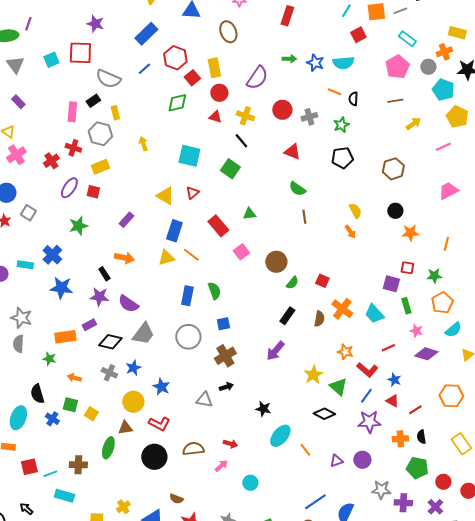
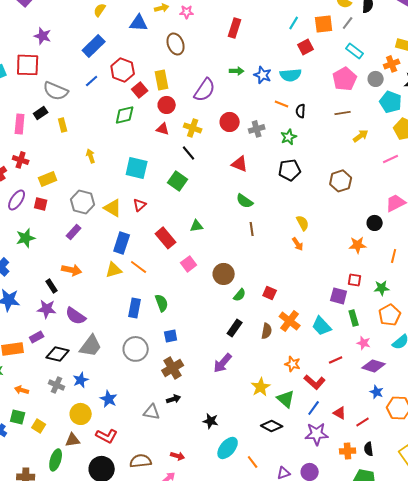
gray line: (400, 11) -> (348, 23), turned -32
gray hexagon: (100, 134) -> (83, 202), moved
black circle: (395, 211) -> (375, 223), moved
blue star: (394, 380) -> (377, 392), moved

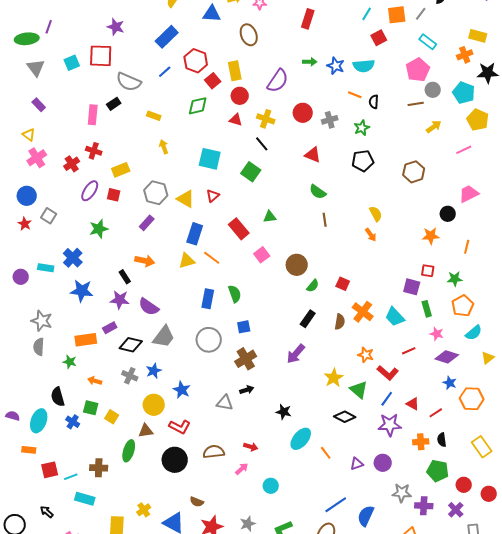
gray circle: (376, 79) -> (433, 90), moved
yellow rectangle: (63, 125) -> (154, 116), moved, turned -56

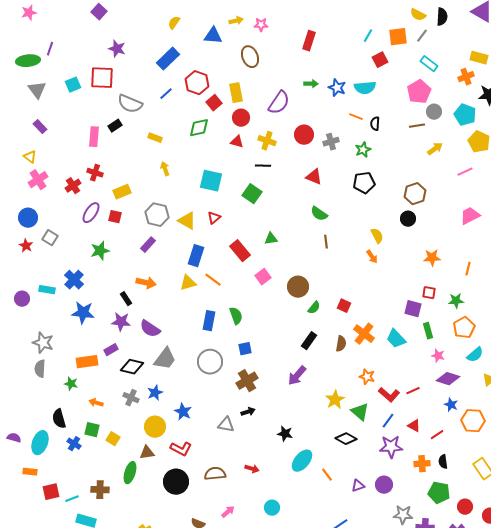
black line: (262, 144) -> (263, 166), turned -49
black circle: (448, 214) -> (408, 219), moved
red line: (409, 351) -> (413, 391), moved
pink arrow: (242, 469) -> (228, 512), moved

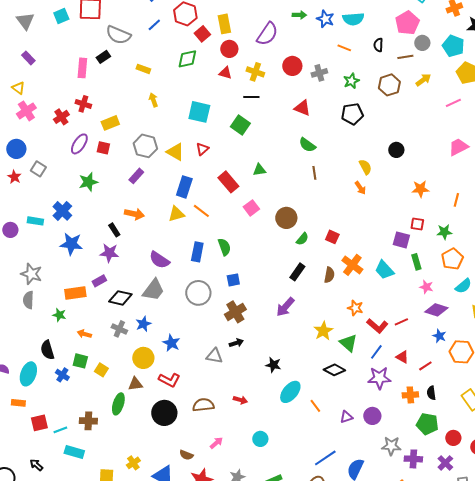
black semicircle: (375, 124) -> (378, 45), moved
brown hexagon: (415, 194) -> (389, 85), moved
purple semicircle: (150, 329) -> (159, 260), moved

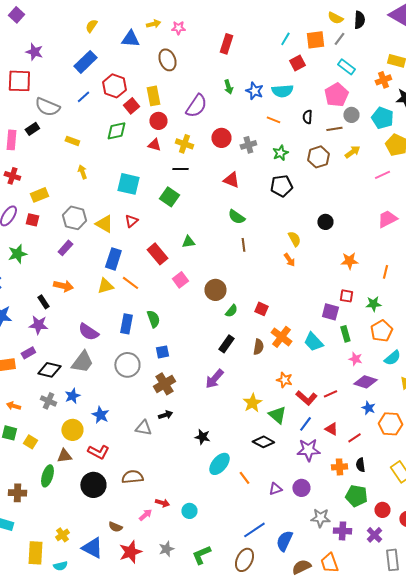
green arrow: (299, 15) -> (228, 87), turned 72
red arrow: (240, 400) -> (162, 503), moved

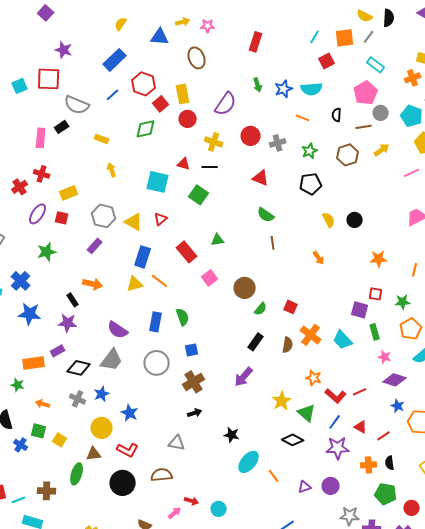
blue star: (254, 91) -> (284, 89), turned 30
red triangle: (154, 145) -> (184, 164), moved
yellow semicircle: (294, 239) -> (329, 220), moved
gray triangle: (143, 428) -> (177, 443), moved

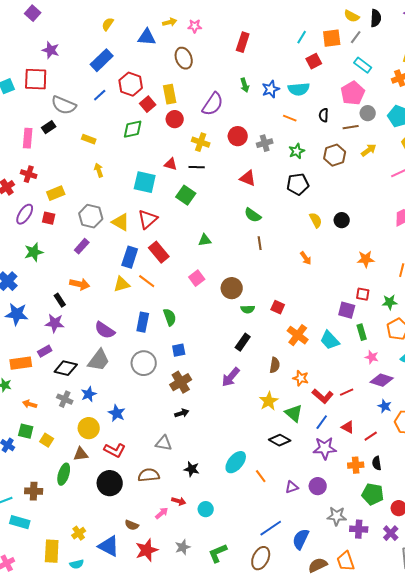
red triangle: (161, 219) -> (148, 219), size x1.5
red rectangle: (187, 252) -> (159, 252), moved
green semicircle: (261, 309) -> (248, 309), turned 48
brown semicircle: (288, 345) -> (275, 365), moved
black star: (232, 435) -> (192, 469), moved

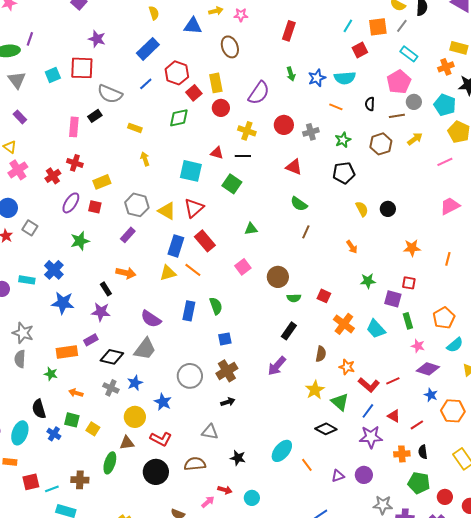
yellow semicircle: (108, 24) -> (154, 13), turned 128
brown line: (260, 243) -> (306, 232), turned 32
green star: (390, 302) -> (368, 281), moved
gray circle: (144, 363) -> (190, 376), moved

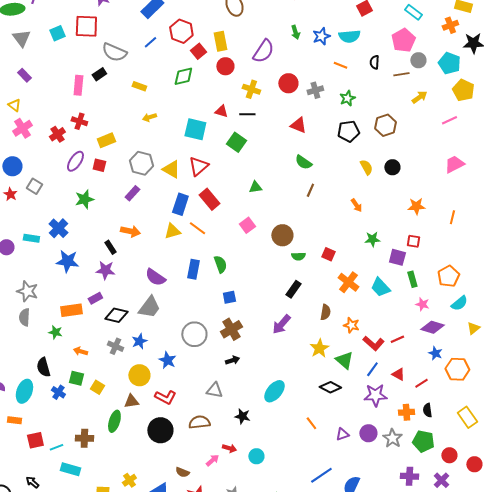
brown hexagon: (381, 144) -> (385, 125), moved
yellow arrow: (145, 159) -> (149, 117), turned -88
cyan ellipse: (282, 451) -> (274, 391), moved
gray star: (383, 505) -> (392, 438), moved, turned 30

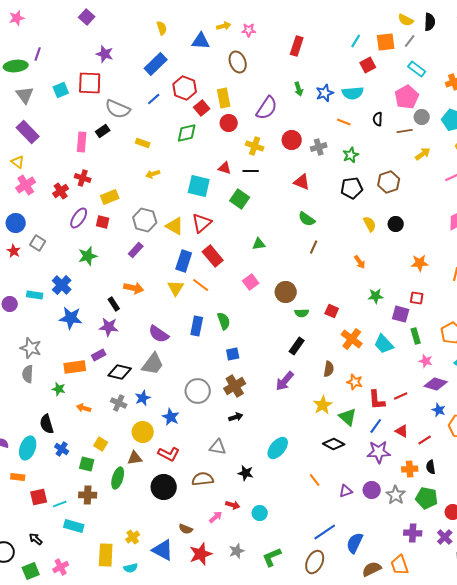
purple rectangle: (24, 75) -> (28, 132), size x1.6
yellow triangle: (172, 231) -> (176, 288), turned -42
red L-shape: (373, 343) -> (377, 400), turned 45
green square: (76, 378) -> (87, 464), moved

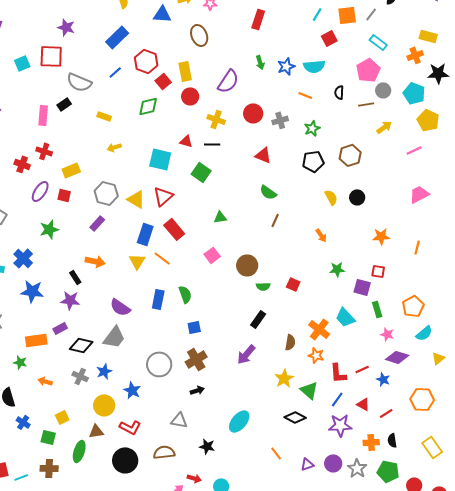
red cross: (61, 191) -> (22, 164), turned -35
orange cross: (352, 339) -> (319, 329), moved
blue star: (439, 410) -> (383, 379), moved
yellow square: (101, 444) -> (62, 417), turned 32

